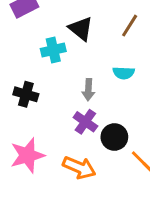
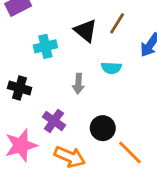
black triangle: (81, 29) -> (86, 31), moved
purple cross: (85, 122) -> (54, 121), moved

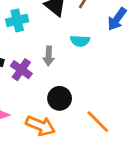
purple cross: (54, 121) -> (21, 70), moved
black circle: (103, 128) -> (60, 98), moved

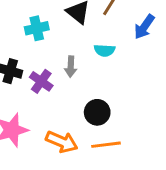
black circle: (60, 98) -> (97, 112), moved
orange line: (98, 122) -> (106, 145), moved, turned -52

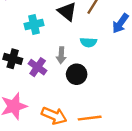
black circle: (97, 112) -> (77, 74), moved

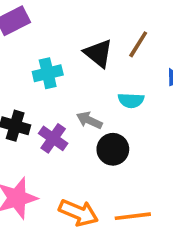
gray arrow: (61, 55) -> (89, 120), turned 112

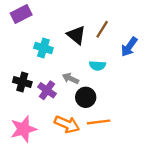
cyan cross: (48, 73) -> (43, 48), turned 30
orange arrow: (78, 213) -> (67, 124), moved
orange line: (133, 216) -> (99, 122), moved

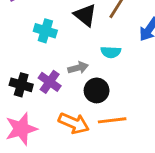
gray arrow: (70, 79) -> (78, 68), turned 140
black cross: (22, 82) -> (21, 85), moved

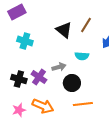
cyan cross: (45, 31) -> (25, 41), moved
orange arrow: (74, 123) -> (43, 106), moved
pink star: (21, 129) -> (19, 110), size x0.6

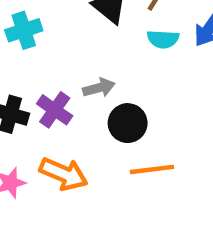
cyan cross: (25, 41) -> (24, 30), turned -35
cyan semicircle: (82, 56) -> (163, 39), moved

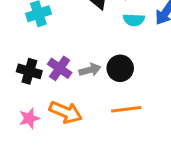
gray arrow: (99, 88) -> (90, 70), moved
black circle: (128, 123) -> (120, 68), moved

